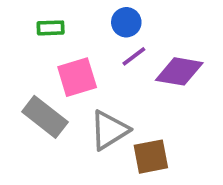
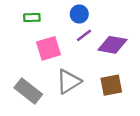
gray rectangle: (45, 117) -> (28, 91), moved
brown square: (151, 157) -> (111, 85), moved

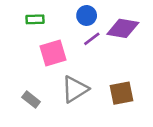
purple diamond: (112, 45) -> (123, 28), moved
gray rectangle: (28, 91) -> (31, 100), size x0.6

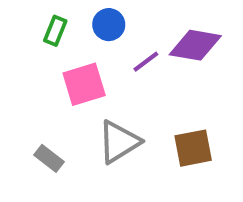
blue circle: (87, 16) -> (109, 25), moved
green rectangle: (35, 19) -> (55, 31), turned -66

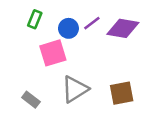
blue circle: (109, 25) -> (68, 28), moved
purple line: (146, 62) -> (92, 23), moved

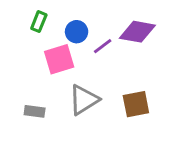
purple line: (92, 23) -> (103, 46), moved
gray rectangle: (31, 100) -> (35, 111), turned -30

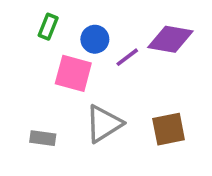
pink square: (59, 59) -> (73, 73), turned 32

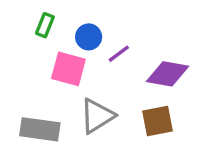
purple diamond: (170, 39) -> (168, 74), moved
gray rectangle: (43, 138) -> (40, 129), size x1.6

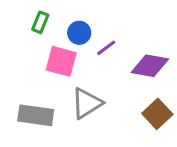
brown square: (158, 121) -> (157, 114), moved, turned -32

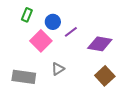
pink square: (61, 61) -> (41, 41), turned 30
gray triangle: (87, 103) -> (58, 69), size x0.6

